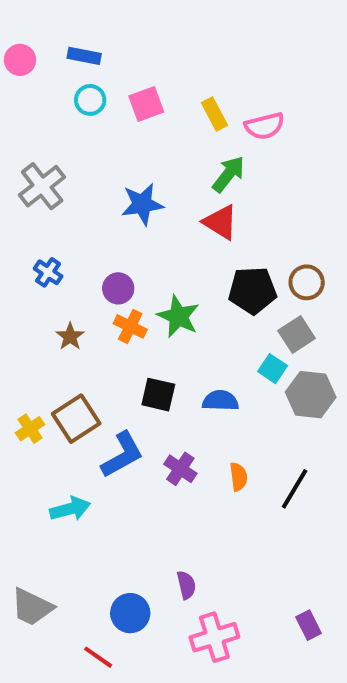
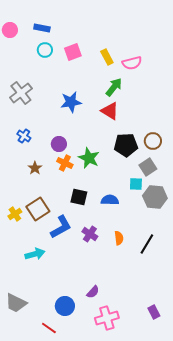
cyan square: (273, 369) -> (136, 184), turned -32
purple semicircle: (186, 585) -> (93, 292), turned 56

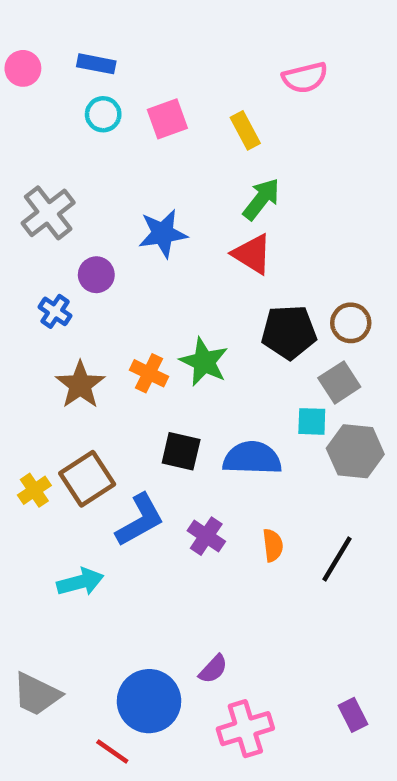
pink semicircle: (132, 63) -> (305, 78), moved
purple circle: (59, 144) -> (96, 275), moved
brown star: (35, 168) -> (80, 385), size x1.5
blue semicircle: (110, 200) -> (252, 458), size x1.4
blue circle: (65, 306) -> (149, 701), size x1.4

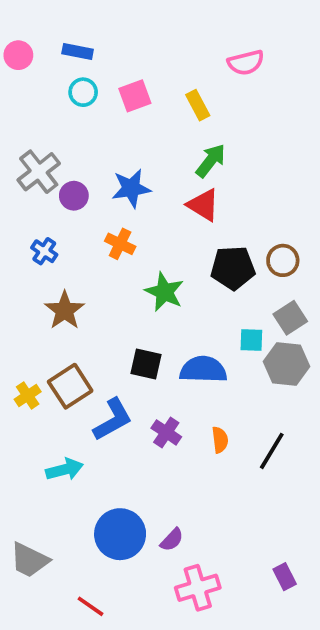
purple circle: (96, 275) -> (74, 196), moved
orange cross: (149, 373) -> (120, 244), moved
gray square: (339, 382) -> (290, 318), moved
blue circle: (149, 701) -> (120, 534), moved

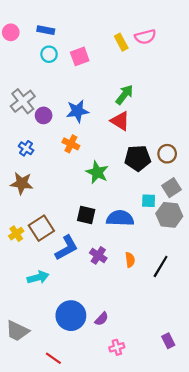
yellow rectangle: (198, 105) -> (121, 42), moved
brown star: (65, 310) -> (22, 183), moved, turned -30
pink cross: (198, 588) -> (117, 347), size x0.6

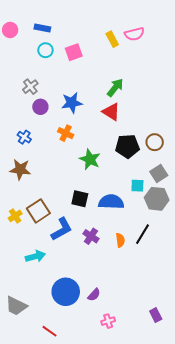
gray cross: (23, 101) -> (30, 87), moved, size x0.7
black line: (161, 266) -> (142, 234), moved

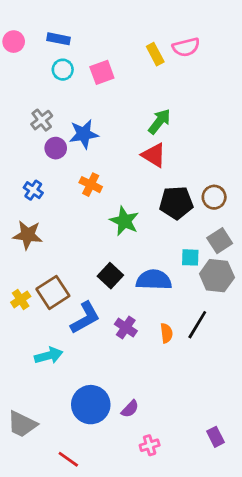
blue star: (72, 103) -> (84, 134), moved
black square: (80, 199) -> (110, 276), turned 30

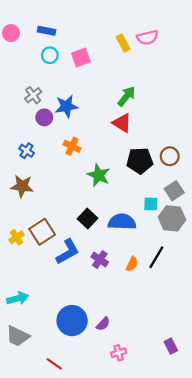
orange semicircle: (166, 333) -> (132, 264), turned 32
cyan arrow: (49, 356) -> (18, 298), moved

